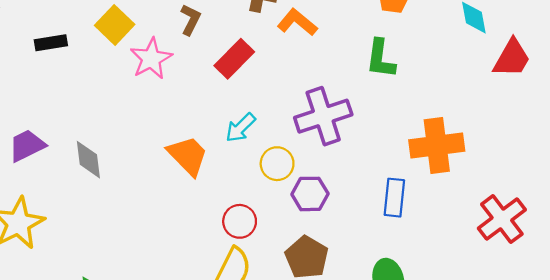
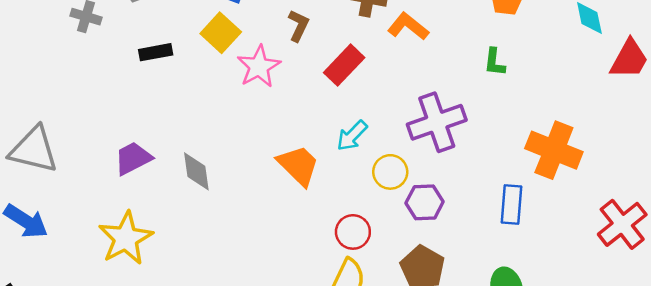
green L-shape: (381, 59) -> (495, 62), size x0.7
orange cross: (437, 146) -> (554, 150), turned 30

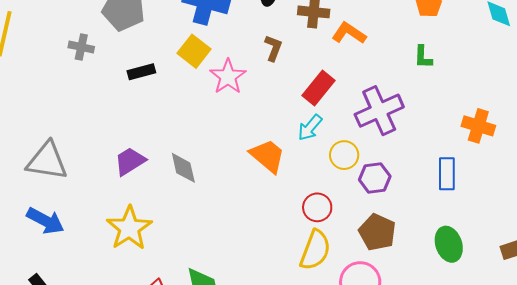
brown L-shape: (298, 26) -> (273, 48), moved
red rectangle: (344, 65) -> (318, 88), moved
orange cross: (554, 150) -> (478, 126), size x0.7

